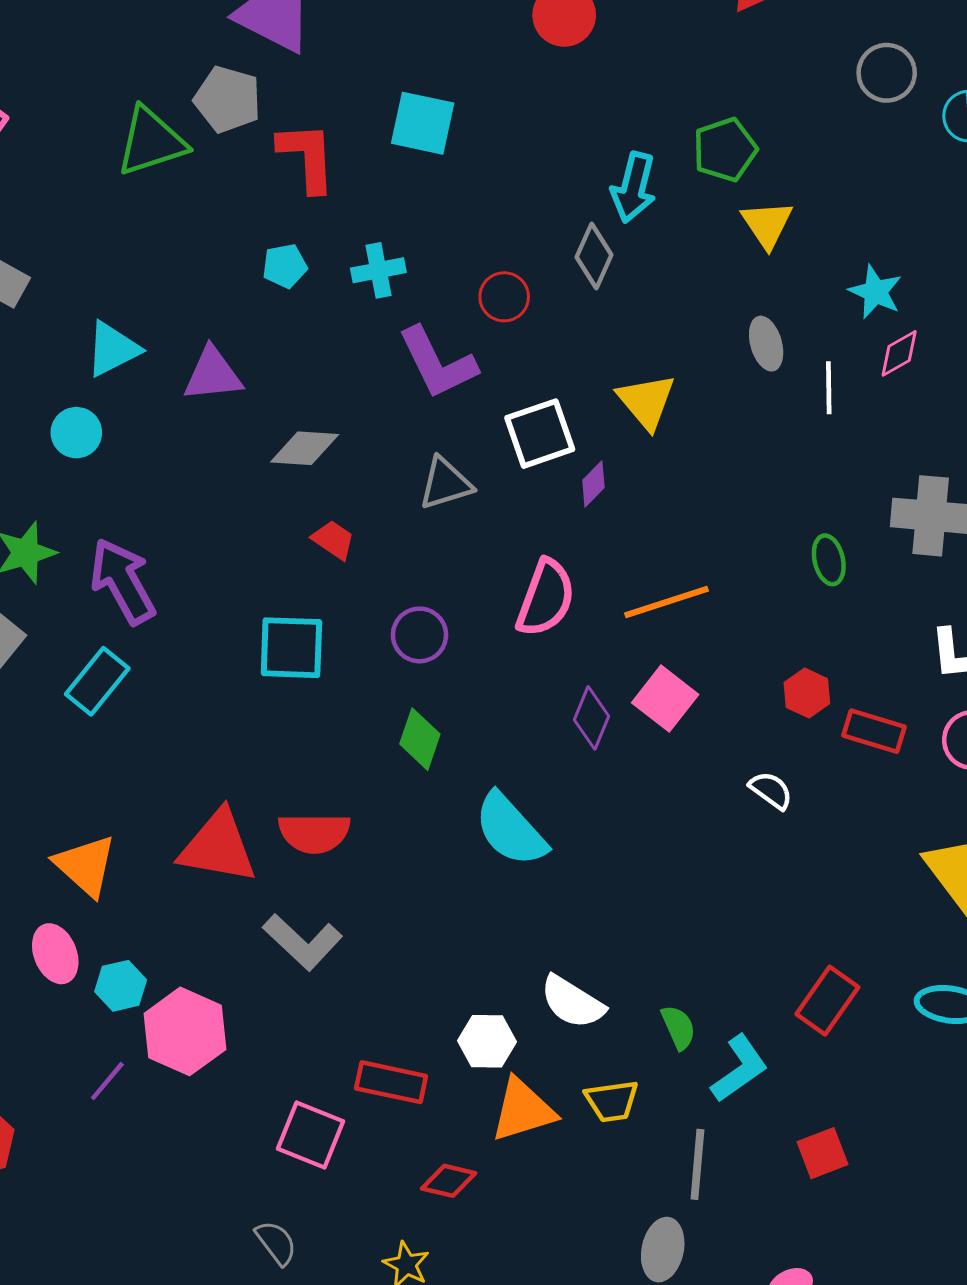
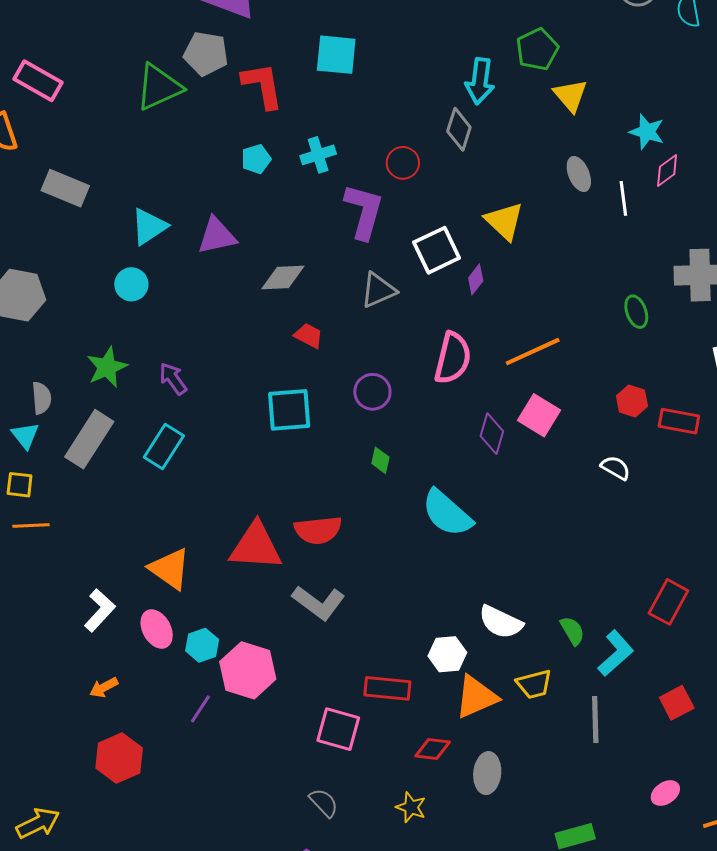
purple L-shape: (437, 363) -> (364, 211), turned -132
purple arrow: (123, 581) -> (173, 379), size x0.6
green diamond: (420, 739) -> (380, 460), size x0.7
gray ellipse: (663, 1250) -> (487, 773), moved

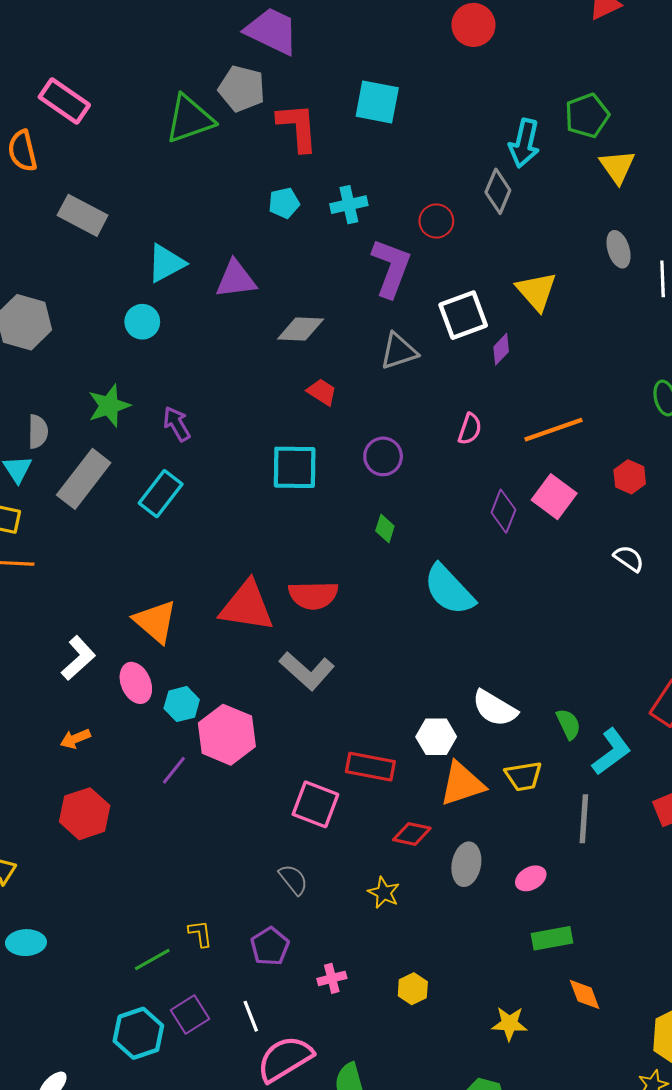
pink semicircle: (453, 358) -> (470, 429), size x0.6
red hexagon: (632, 401) -> (630, 477), moved
pink ellipse: (665, 793) -> (531, 878), moved

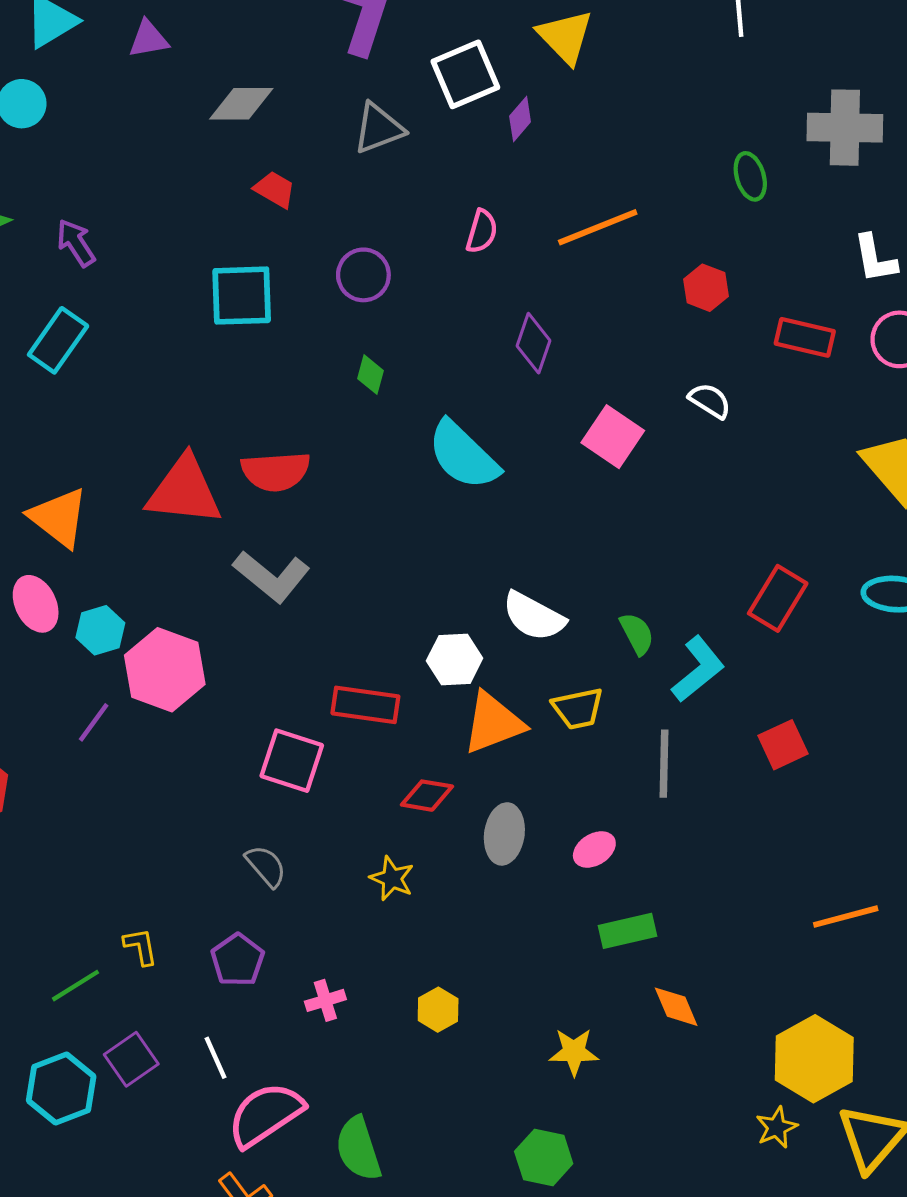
purple triangle: (236, 279) -> (148, 39), size x0.7
pink square: (554, 497) -> (613, 437), moved

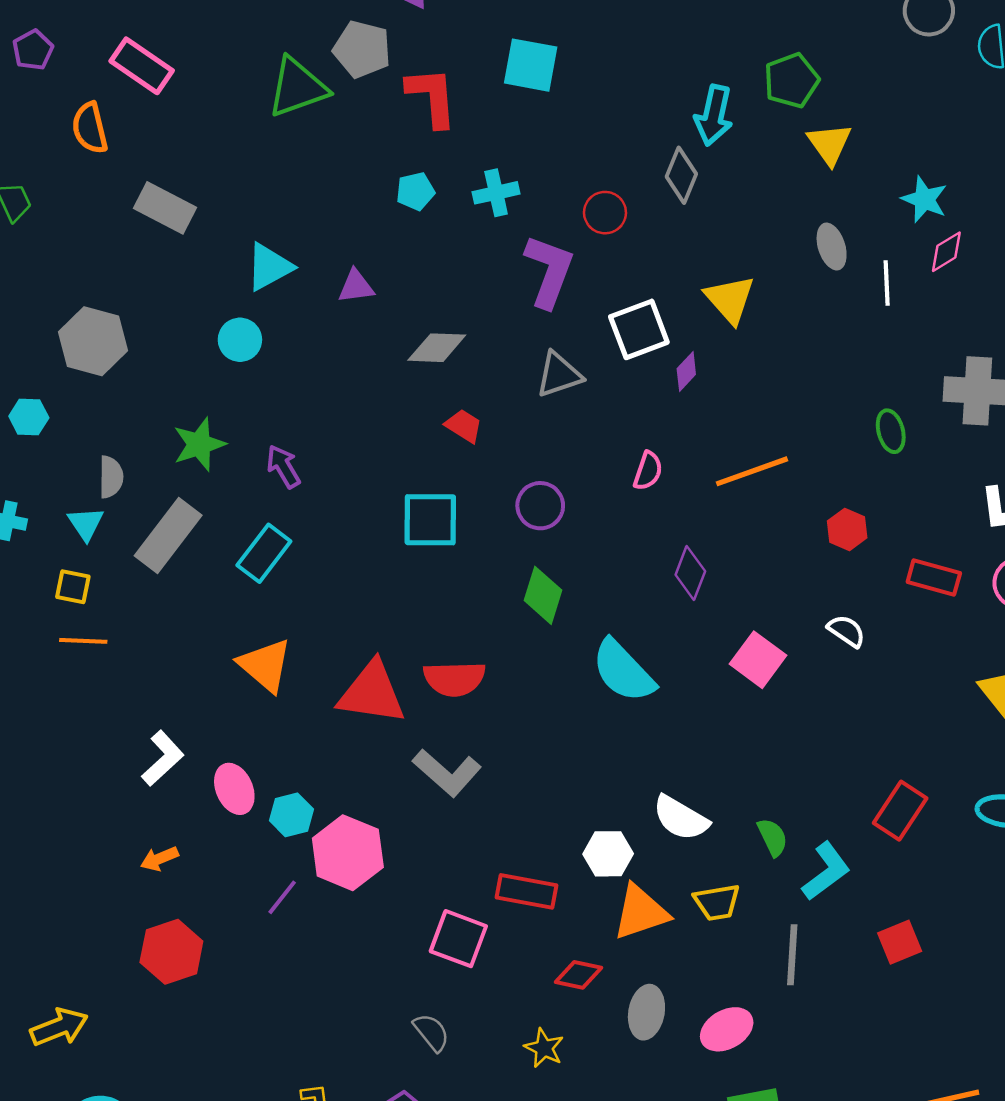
green diamond: (371, 375) -> (543, 595), size x1.6
orange triangle: (59, 518) -> (265, 665), moved
pink ellipse: (594, 849) -> (727, 1029), size x1.4

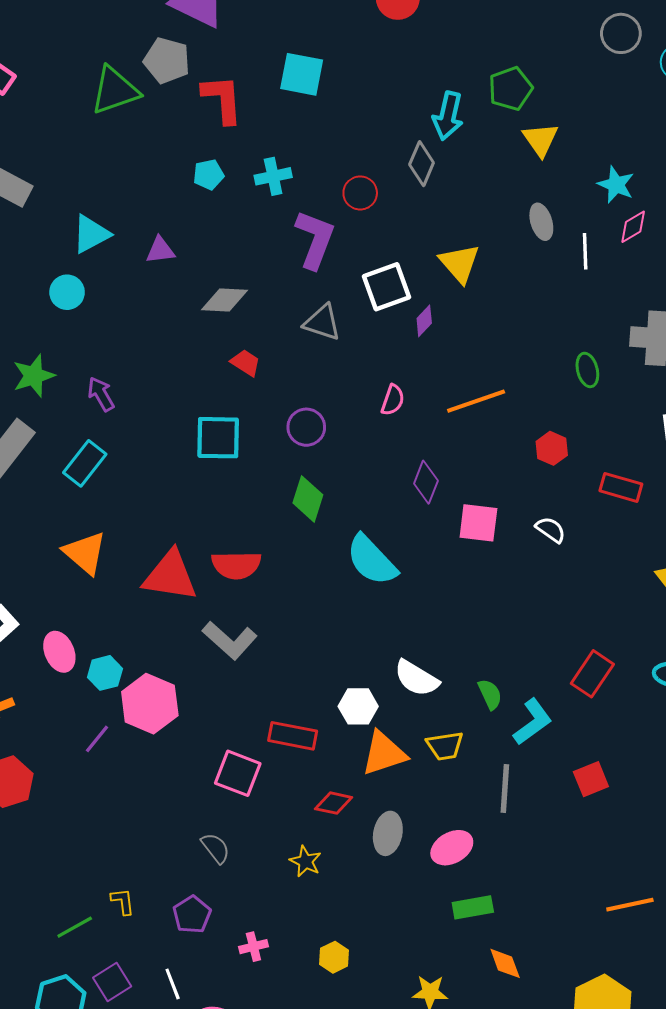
gray triangle: (559, 375) -> (322, 322), turned 36
pink square: (758, 660) -> (478, 523), moved, turned -30

